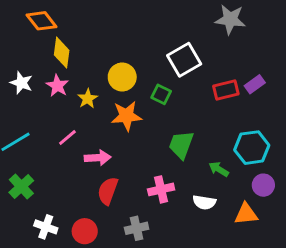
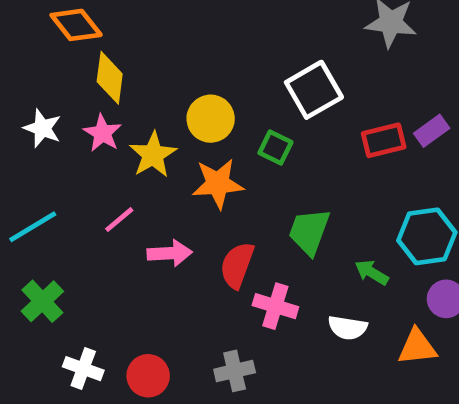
yellow star: (88, 99) -> (153, 155), size x1.4
pink cross: (161, 189) -> (275, 306), turned 30
red semicircle: (108, 191) -> (237, 265), moved

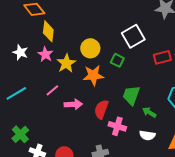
green arrow: (372, 272) -> (149, 112), moved
green cross: (42, 301) -> (20, 134), moved

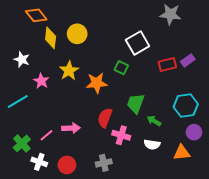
yellow circle: (90, 48) -> (77, 34), moved
pink star: (45, 54) -> (41, 81), moved
pink line: (52, 90) -> (46, 135), moved
pink arrow: (73, 104) -> (71, 128), moved

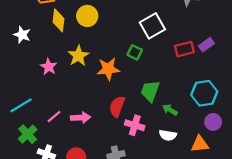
white star: (22, 59) -> (22, 35), moved
cyan line: (18, 101) -> (21, 105), moved
pink line: (46, 135) -> (54, 116), moved

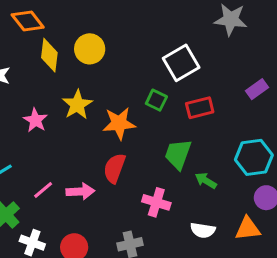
red rectangle: (184, 49) -> (200, 108), moved
red semicircle: (117, 107) -> (114, 168), moved
white semicircle: (168, 135) -> (203, 230), moved

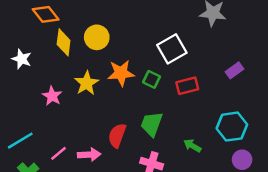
orange star: (119, 123) -> (121, 73), moved
green trapezoid: (178, 154) -> (152, 124), moved

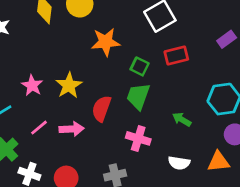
green square: (152, 79) -> (140, 66), moved
yellow star: (87, 83) -> (69, 85), moved
pink star: (52, 96) -> (32, 85), moved

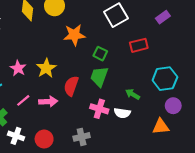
purple rectangle: (227, 39) -> (163, 17), moved
red rectangle: (176, 56) -> (139, 45), moved
white semicircle: (179, 163) -> (122, 113), moved

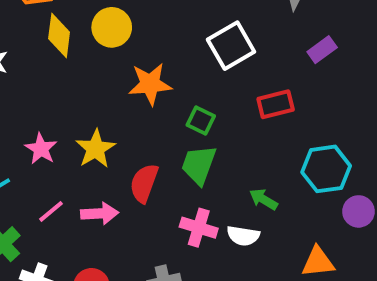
purple circle: (173, 106) -> (358, 211), moved

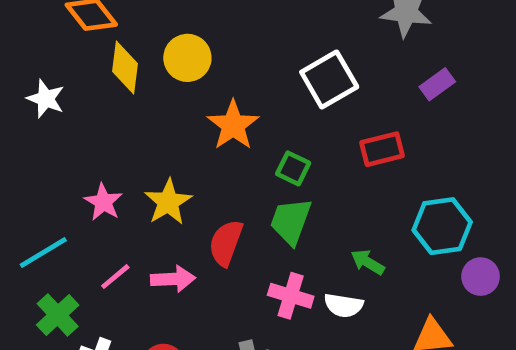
orange star: (150, 84) -> (233, 125), turned -30

